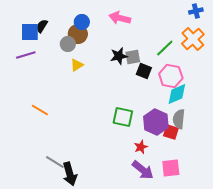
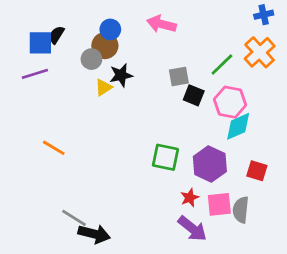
black star: (119, 56) -> (121, 75), moved
gray semicircle: (179, 119) -> (241, 210), moved
red square: (171, 132) -> (257, 171), moved
pink square: (171, 168) -> (219, 204), moved
black arrow: (70, 174) -> (94, 234), turned -60

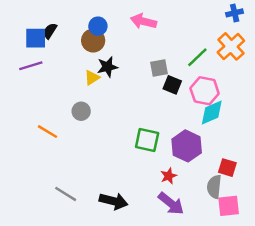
gray circle: (91, 59) -> (81, 111), moved
red square: (257, 171) -> (227, 168), moved
pink square: (219, 204) -> (229, 206), moved
black arrow: (94, 234) -> (114, 201), moved

